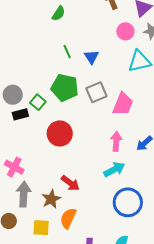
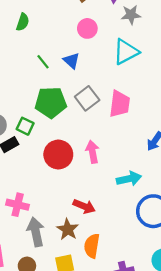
pink circle: (125, 31) -> (87, 28), moved
pink arrow: (116, 141) -> (92, 152), moved
cyan arrow: (114, 170) -> (129, 179), turned 30

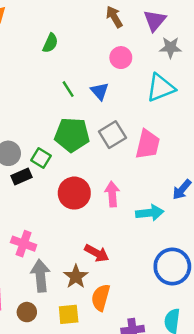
cyan arrow: (129, 179) -> (150, 213), moved

